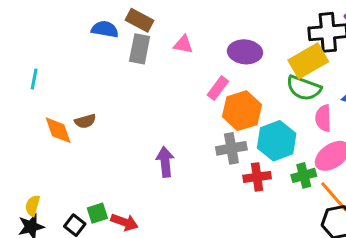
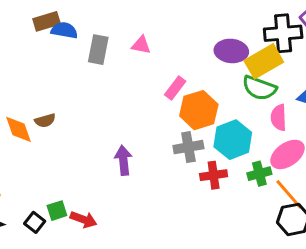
brown rectangle: (140, 20) -> (47, 21), moved, turned -45
purple ellipse: (245, 52) -> (231, 51), moved

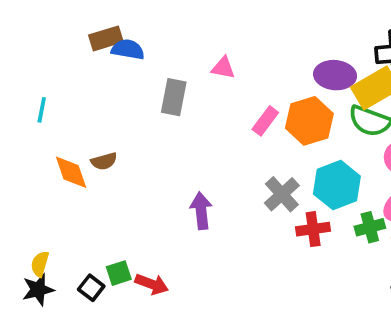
gray rectangle: (98, 50) -> (174, 97), moved
orange hexagon: (199, 110) -> (309, 121), moved
gray cross: (188, 147) -> (282, 194), turned -32

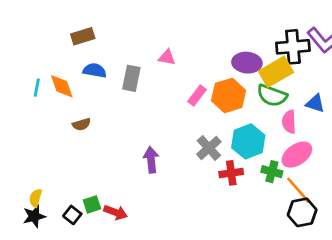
blue semicircle: (128, 49) -> (95, 70), moved
orange diamond: (71, 172) -> (62, 86), moved
green cross: (370, 227) -> (272, 172), turned 30

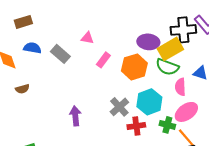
gray rectangle: (131, 78) -> (60, 54), turned -60
pink rectangle: (197, 95) -> (103, 60), moved

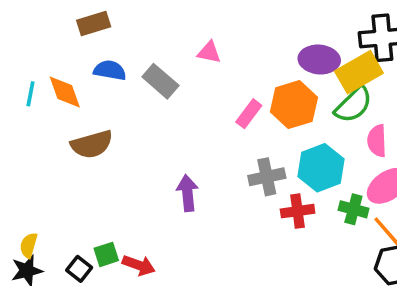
pink rectangle: (103, 60) -> (249, 114), moved
green semicircle: (167, 67) -> (353, 105), turned -65
brown semicircle: (22, 89) -> (92, 144), size x1.6
gray cross: (119, 107) -> (267, 177), turned 30

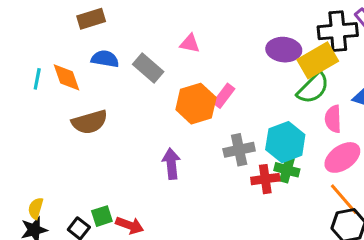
orange hexagon: (294, 105) -> (196, 104), moved
green cross: (353, 209) -> (287, 170), moved

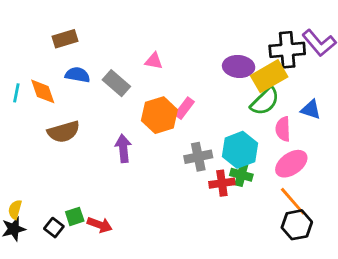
purple arrow: (171, 164) -> (123, 148), moved

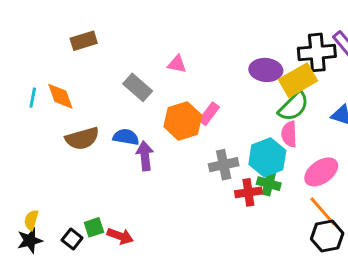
blue semicircle: (77, 75) -> (126, 137), moved
pink semicircle: (283, 129) -> (289, 134), moved

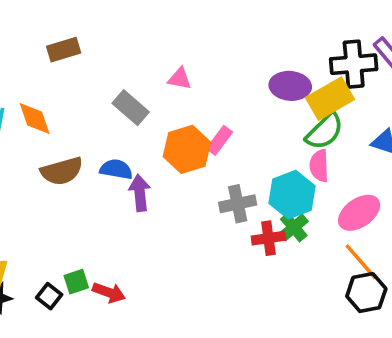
green cross: (269, 184) -> (294, 227), turned 35

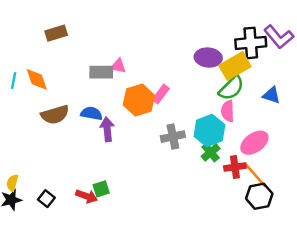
pink triangle: (180, 79) -> (118, 66), moved
gray rectangle: (131, 108) -> (101, 72), turned -40
red cross: (268, 238) -> (235, 167), moved
green square: (76, 282) -> (101, 189), moved

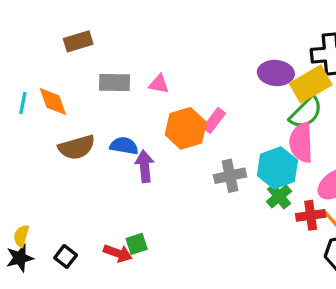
gray rectangle: (101, 72) -> (115, 82), moved
pink semicircle: (228, 111) -> (301, 143), size x1.4

